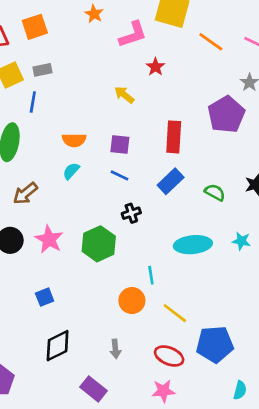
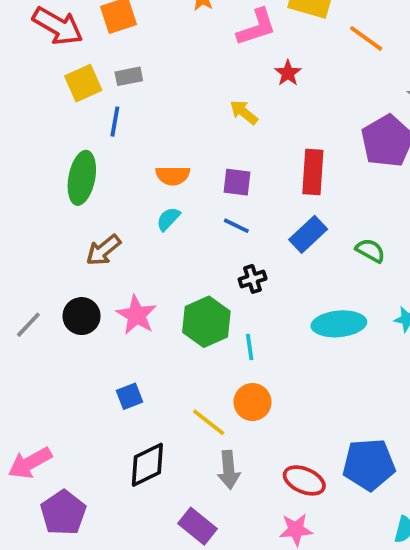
cyan line: (151, 275) -> (250, 347), moved
yellow line: (175, 313) -> (209, 422), moved
gray arrow: (115, 349) -> (229, 470), size x1.4

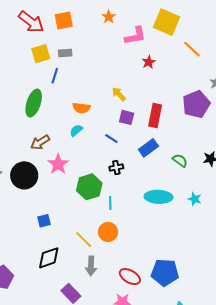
yellow arrow: (244, 112) -> (119, 94), moved
purple square: (237, 182) -> (127, 117), moved
pink star: (136, 315) -> (58, 164), moved
black circle: (82, 316) -> (24, 175), size x1.4

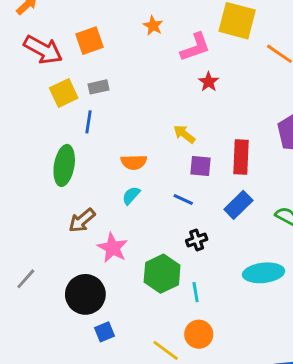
red star: (149, 62) -> (209, 82), moved
black circle: (24, 175) -> (85, 294), moved

